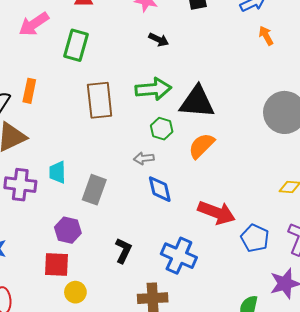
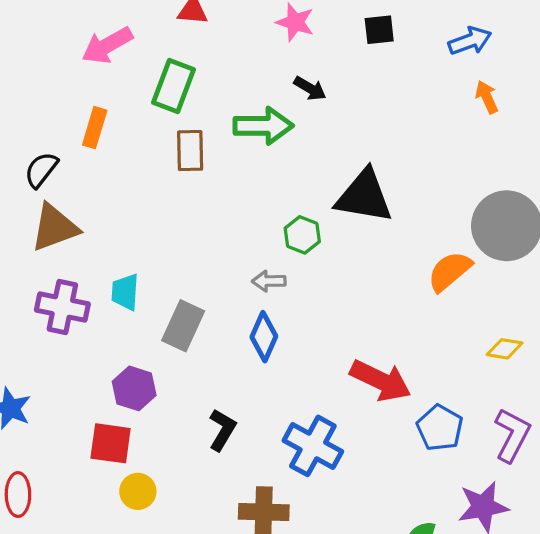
green arrow: (153, 89) -> (263, 126), moved
orange rectangle: (29, 91) -> (95, 128), moved
brown rectangle: (100, 100) -> (190, 151), moved, size x0.7
orange semicircle: (201, 146) -> (450, 271), moved
blue diamond: (160, 189) -> (264, 337), moved, turned 32

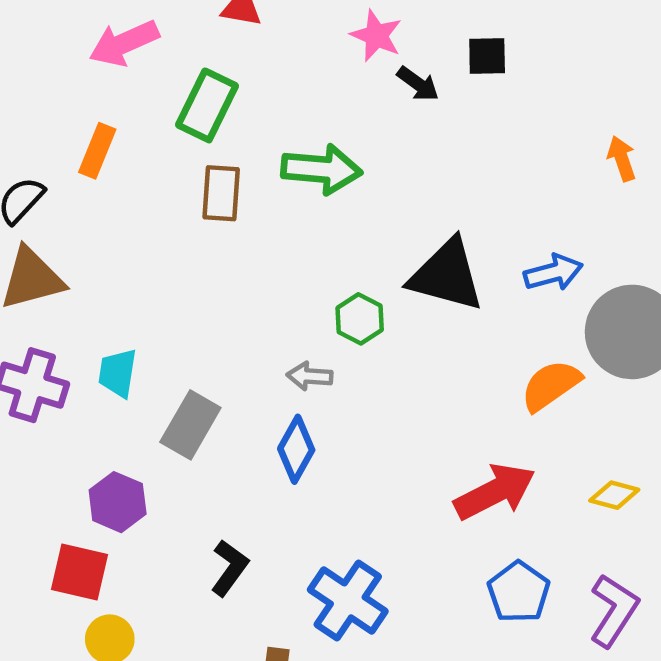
blue arrow: (470, 41) -> (553, 272), moved
black arrow: (310, 88) -> (418, 84), moved
red arrow: (381, 381) -> (495, 492), moved, turned -58

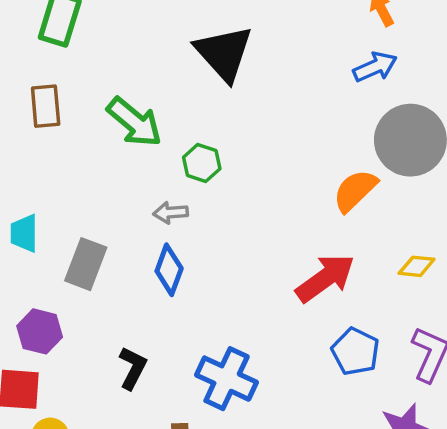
green arrow: (321, 169) -> (134, 122), moved, turned 44
brown rectangle: (221, 193) -> (46, 106), moved
blue arrow: (553, 272) -> (375, 67), moved
black triangle: (447, 275) -> (224, 53), moved, turned 42

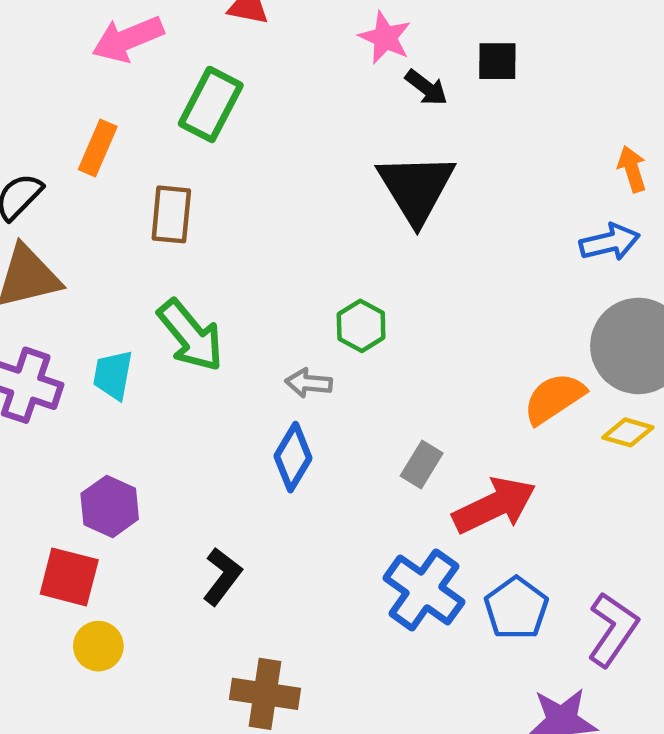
green arrow: (134, 122) -> (191, 335), moved
gray rectangle: (86, 264) -> (422, 465), moved, size x0.7
yellow diamond: (417, 266) -> (628, 432), moved
blue cross: (227, 379) -> (424, 590), moved

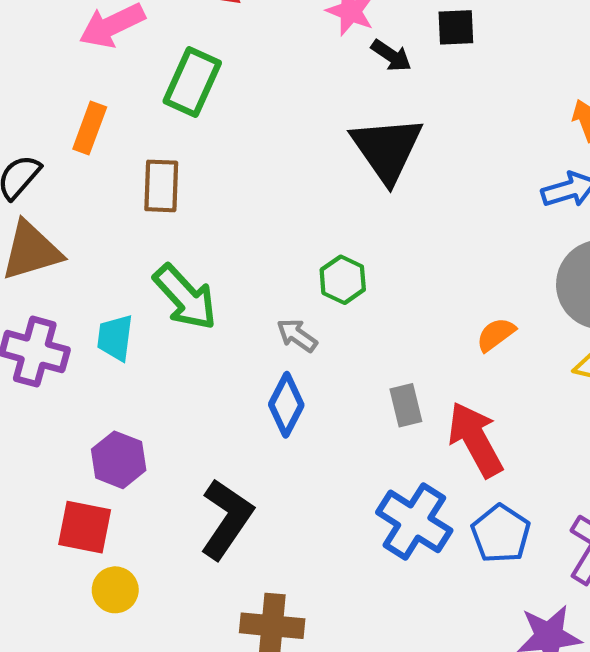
gray arrow: (309, 383) -> (297, 335), turned 33
orange semicircle: (554, 398) -> (496, 335), moved, size x0.7
gray rectangle: (422, 465) -> (406, 405), turned -42
red arrow: (494, 505) -> (475, 439), turned -90
black L-shape: (222, 576) -> (226, 519), size x1.5

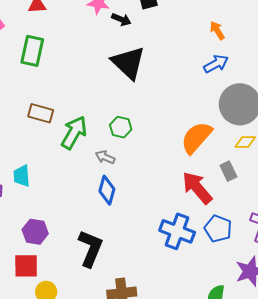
brown rectangle: (161, 186) -> (41, 113), moved, turned -65
green arrow: (185, 297) -> (74, 133), moved, turned -96
orange semicircle: (496, 335) -> (196, 138), size x1.8
gray rectangle: (406, 405) -> (228, 171), moved

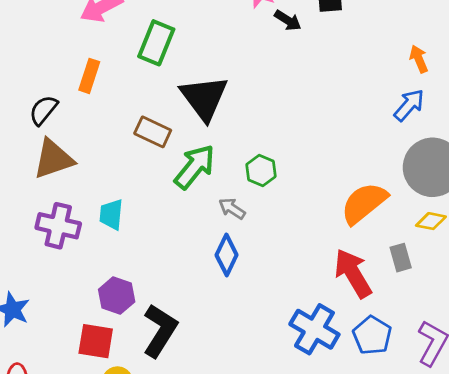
black triangle: (128, 63) -> (204, 98), moved
blue arrow: (216, 64) -> (409, 105), turned -30
black L-shape: (90, 248) -> (160, 331), moved

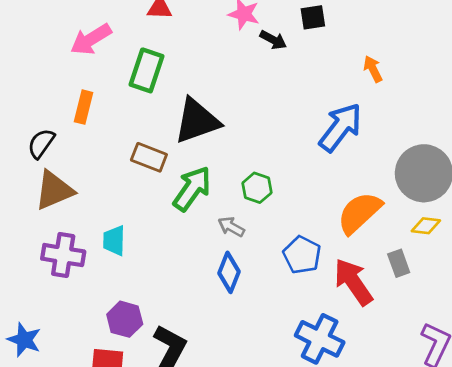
orange arrow: (419, 59) -> (373, 69), moved
black triangle: (204, 98) -> (197, 121), turned 51
blue arrow: (409, 105) -> (340, 127), moved, size x1.5
blue pentagon: (372, 335) -> (302, 255), moved

